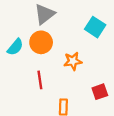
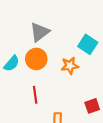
orange star: (73, 61) -> (70, 66), moved

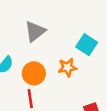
orange circle: (36, 59) -> (34, 73), moved

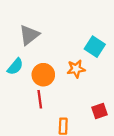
gray triangle: (35, 31) -> (29, 35), moved

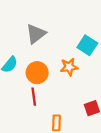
gray triangle: (29, 35) -> (36, 34), moved

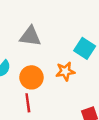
gray triangle: (36, 34) -> (30, 36), turned 45

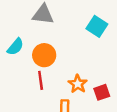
orange star: (65, 71) -> (78, 84), moved, turned -30

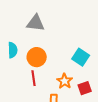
cyan square: (97, 26) -> (81, 57), moved
cyan semicircle: (15, 47) -> (13, 50), turned -42

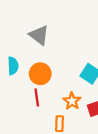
gray triangle: (36, 23) -> (39, 35), turned 30

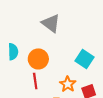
gray triangle: (39, 35) -> (51, 23), moved

